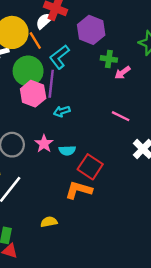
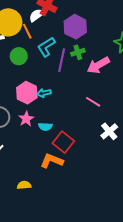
green cross: (109, 59) -> (78, 52), moved, turned -32
green circle: (28, 71) -> (19, 56), size x0.7
pink arrow: (122, 73) -> (98, 65), size x1.6
purple line: (51, 84) -> (62, 60), moved
pink hexagon: (33, 94) -> (27, 93), moved

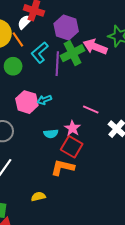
green cross: (78, 52) -> (73, 53), size x1.6
pink arrow: (98, 65) -> (95, 47), moved, turned 60
pink line: (93, 102) -> (91, 110), moved
pink star: (26, 119) -> (72, 128), moved

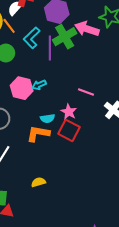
orange L-shape: (63, 167) -> (38, 134), moved

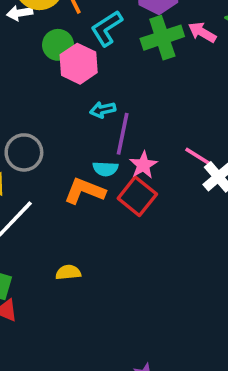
pink arrow: (87, 29) -> (202, 32), size x0.7
purple line: (50, 48) -> (123, 134), moved
pink hexagon: (22, 88) -> (79, 64), moved
pink line: (86, 92) -> (198, 156), moved

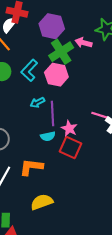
cyan L-shape: (107, 28) -> (29, 70), moved
pink hexagon: (79, 64) -> (56, 75), moved
orange L-shape: (85, 191) -> (31, 167), moved
yellow semicircle: (68, 272) -> (42, 202), size x1.5

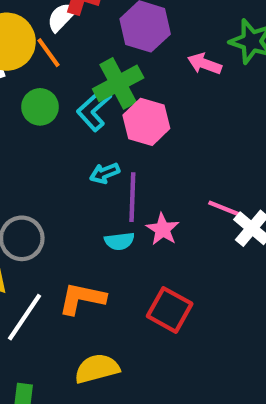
green cross: (61, 52) -> (118, 83), moved
red square: (70, 147) -> (170, 310), moved

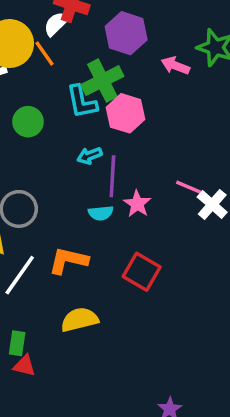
green circle: (40, 107) -> (28, 122), moved
cyan L-shape: (94, 109) -> (82, 102), turned -60

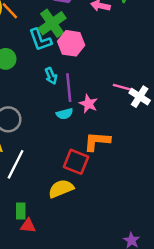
cyan arrow: (89, 156) -> (51, 76), turned -84
orange L-shape: (68, 261) -> (97, 141), moved
red square: (142, 272) -> (76, 162), moved

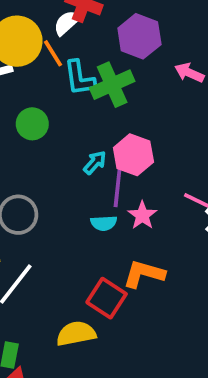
cyan L-shape: (40, 40) -> (80, 78), moved
pink hexagon: (71, 43) -> (133, 155), moved
cyan arrow: (51, 76) -> (95, 163), turned -126

